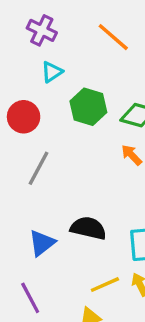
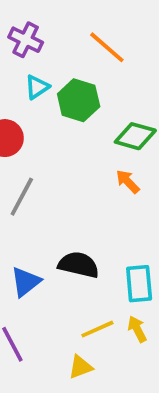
green hexagon: (88, 107) -> (79, 100), moved

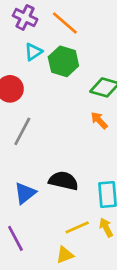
orange line: (107, 47) -> (65, 23), moved

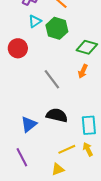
orange arrow: (99, 120) -> (83, 71), turned -112
gray line: (22, 131) -> (52, 79), moved, turned -65

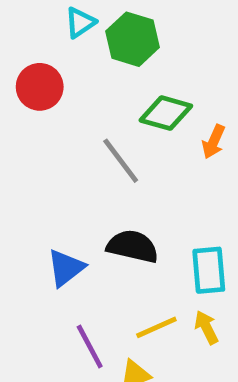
green diamond: (87, 47) -> (166, 113), moved
orange arrow: (83, 71) -> (214, 142), moved
purple line: (22, 157) -> (90, 346), moved

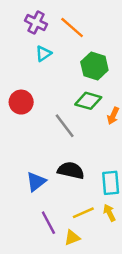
green hexagon: (133, 39) -> (94, 66), moved
red circle: (40, 87) -> (21, 102), moved

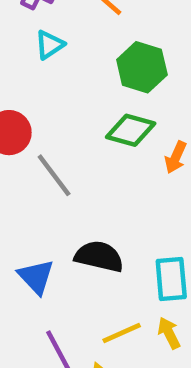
gray line: (65, 126) -> (54, 175), moved
blue triangle: (36, 182) -> (36, 277), turned -35

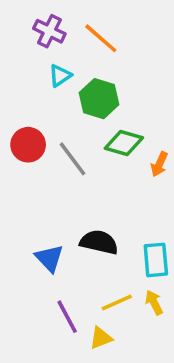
green hexagon: (142, 67) -> (99, 99), moved
gray line: (54, 175) -> (72, 159), moved

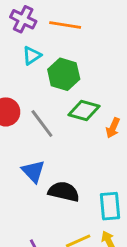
orange line: (101, 38) -> (65, 25), turned -32
blue triangle: (49, 258) -> (33, 171), moved

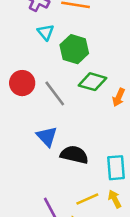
cyan triangle: (32, 55) -> (46, 32), turned -36

